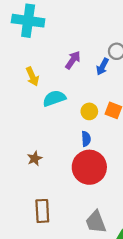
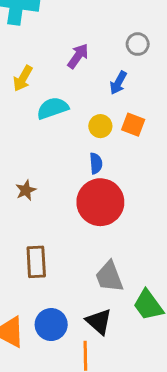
blue arrow: (102, 67) -> (118, 83), moved
yellow arrow: (32, 76) -> (23, 78), turned 54

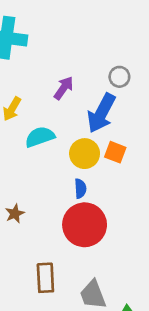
blue arrow: (118, 83) -> (101, 113), size x1.8
yellow circle: (100, 126) -> (85, 154), size x1.4
brown rectangle: (36, 262) -> (45, 278), moved

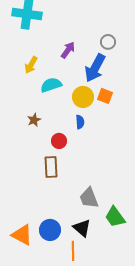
brown star: (15, 214) -> (34, 120), moved
red circle: (85, 225) -> (59, 141), moved, size x0.5
brown rectangle: (45, 278) -> (51, 167), moved

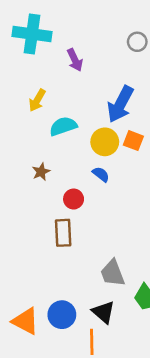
gray circle: (108, 42) -> (137, 42), moved
purple arrow: (68, 50) -> (75, 60), moved, turned 120
blue semicircle: (80, 122) -> (101, 174), turned -48

